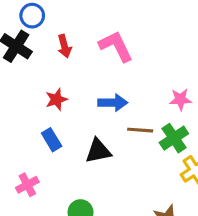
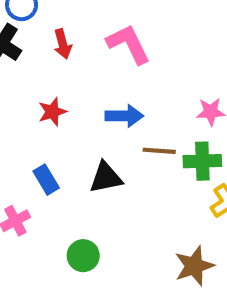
green cross: (174, 138) -> (202, 161), turned 32
blue rectangle: (52, 140) -> (46, 180), moved

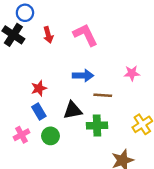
red star: (52, 112) -> (39, 88), moved
green cross: (202, 161) -> (97, 125), moved
green circle: (83, 256) -> (51, 136), moved

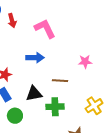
red arrow: (48, 35) -> (12, 21), moved
blue arrow: (83, 76) -> (35, 58), moved

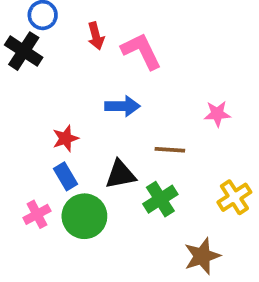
red arrow: (12, 21) -> (96, 36), moved
green cross: (55, 107) -> (160, 199), turned -30
green circle: (15, 116) -> (84, 216), size x1.5

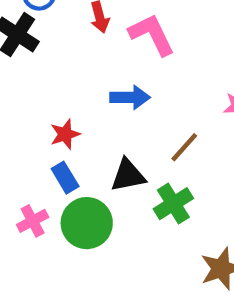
brown line: (170, 150) -> (184, 147), turned -52

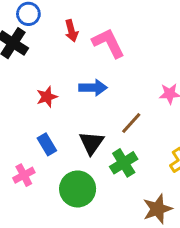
red star: (65, 134) -> (47, 97), moved
black triangle: (128, 175) -> (91, 143), turned -44
green circle: (87, 223) -> (78, 189), moved

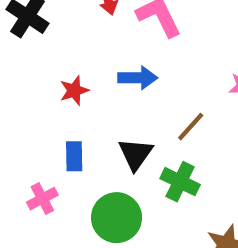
blue rectangle: (47, 144) -> (74, 156), turned 30
green cross: (124, 163) -> (180, 182), turned -32

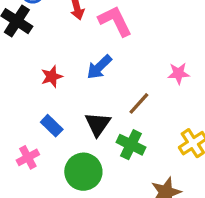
blue arrow: (138, 78) -> (99, 67), turned 136
blue rectangle: (74, 156) -> (52, 126), turned -45

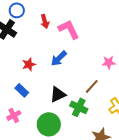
brown line: (139, 103) -> (92, 86), moved
black triangle: (98, 124) -> (58, 94), turned 30
blue rectangle: (52, 126) -> (22, 90), moved

